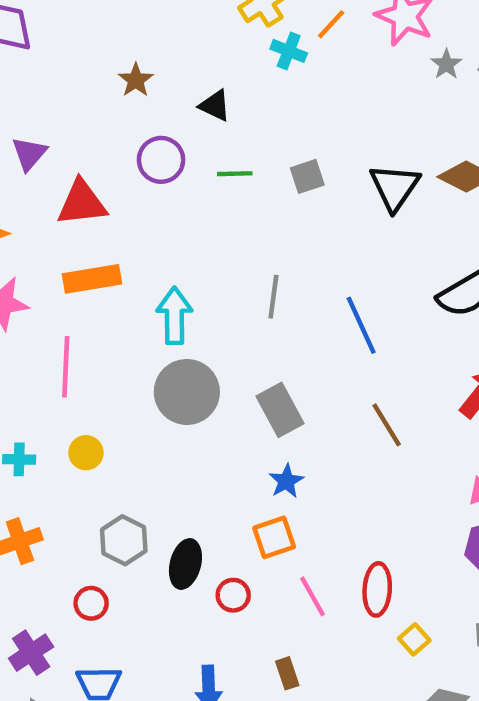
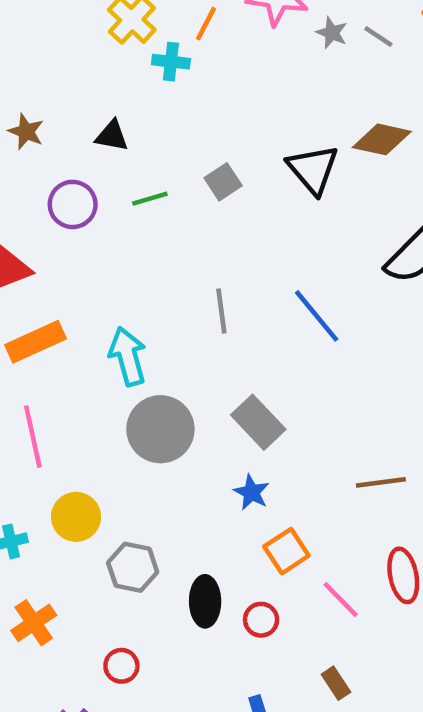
brown line: (387, 425) -> (381, 482), moved, turned -51
yellow circle: (86, 453) -> (76, 517), size x1.4
blue star: (286, 481) -> (251, 492), moved
gray hexagon: (124, 540) -> (133, 567), moved

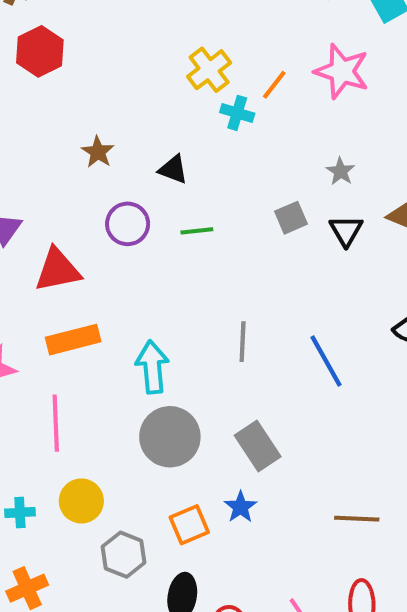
gray star: (332, 33) -> (341, 171), moved
black triangle: (313, 169) -> (346, 231), size x0.7
gray square: (223, 182) -> (291, 218), moved
orange square: (286, 551) -> (189, 525), moved

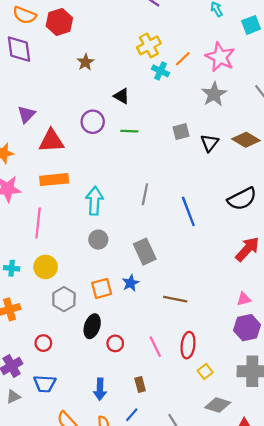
brown star: (98, 152) -> (85, 62), moved
gray star: (341, 171) -> (214, 94), moved, size x1.6
gray circle: (170, 437) -> (98, 240), size x0.6
brown line: (357, 519) -> (175, 299), moved

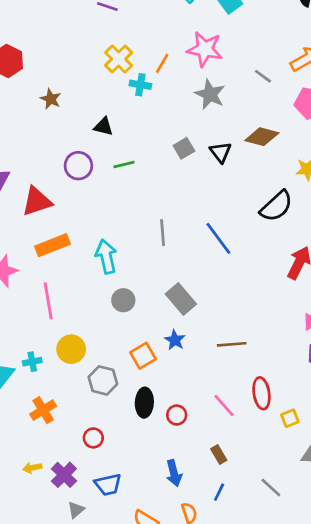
yellow square: (205, 371) -> (290, 418), turned 32

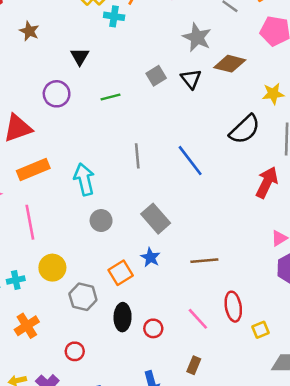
gray star: (210, 94) -> (197, 37), moved
black triangle: (104, 127) -> (80, 56), turned 48
green line: (124, 165) -> (110, 97), moved
brown rectangle: (219, 455) -> (194, 365), turned 54

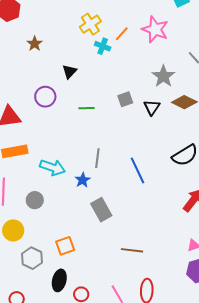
cyan arrow: (84, 179) -> (52, 167), turned 110
gray circle: (101, 221) -> (35, 200), moved
blue star: (150, 257) -> (83, 180), moved

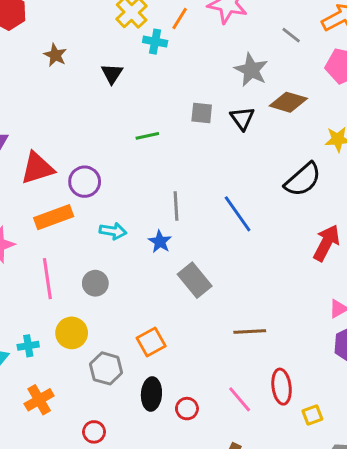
black triangle: (69, 72) -> (112, 74), moved
purple circle: (45, 97) -> (85, 182), moved
gray square: (125, 99) -> (202, 113), turned 35
cyan arrow: (52, 167) -> (113, 231), size x0.7

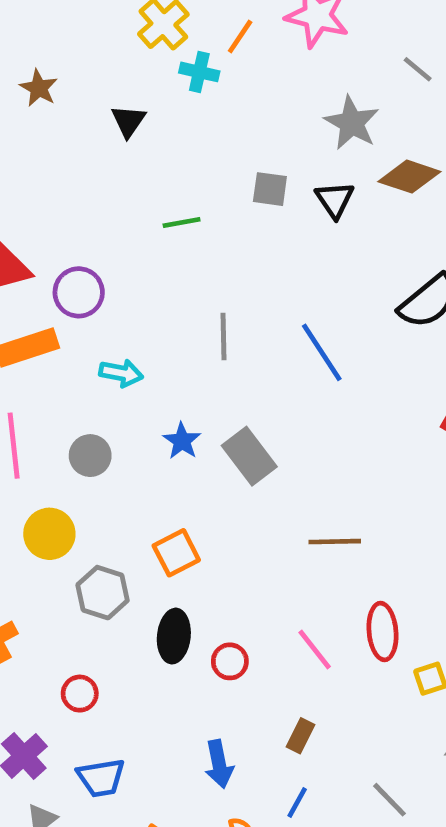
blue star: (160, 242) -> (182, 441), moved

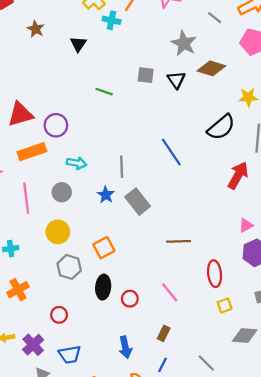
green line: (182, 223) -> (104, 92), turned 30
gray line: (224, 337) -> (122, 167), moved
gray circle: (90, 456) -> (62, 192), moved
yellow circle: (49, 534) -> (58, 232), moved
red ellipse: (382, 631) -> (215, 274), moved

